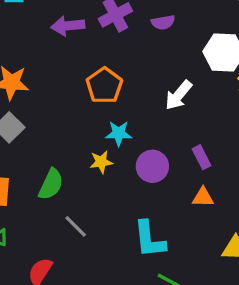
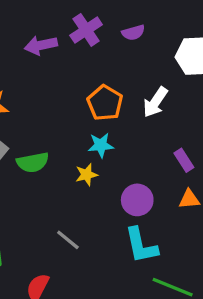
orange pentagon: (104, 86) -> (105, 103), moved
purple circle: (152, 166) -> (137, 200), moved
green semicircle: (51, 184) -> (33, 162), moved, turned 60

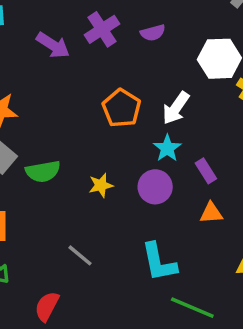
purple arrow: (41, 45) -> (53, 45), turned -136
cyan star: (101, 145) -> (167, 148), moved, turned -30
purple circle: (137, 200) -> (155, 187), moved

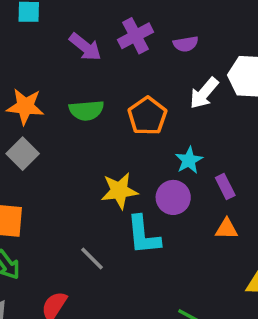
white arrow: (176, 108) -> (204, 93), moved
green semicircle: (43, 171) -> (86, 110), moved
yellow star: (101, 185) -> (119, 191), size x1.5
cyan L-shape: (159, 262) -> (143, 235), moved

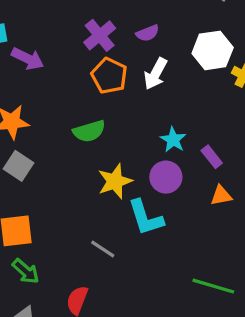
purple arrow: (85, 47) -> (28, 59), moved
white arrow: (204, 93) -> (156, 74), moved
green semicircle: (86, 110) -> (89, 131), moved
orange pentagon: (147, 116) -> (109, 76), moved

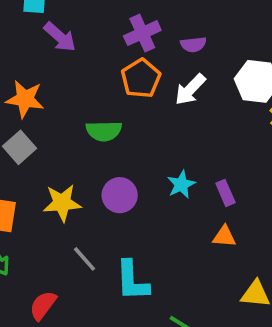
cyan star: (173, 140) -> (181, 184), moved
purple circle: (166, 177) -> (120, 195), moved
yellow star: (115, 181) -> (62, 203), moved
cyan L-shape: (146, 218) -> (132, 281), moved

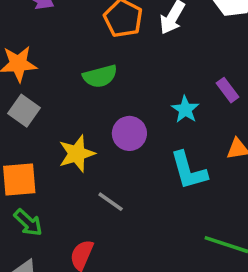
purple rectangle: (225, 193) -> (227, 90), moved
cyan L-shape: (132, 281) -> (189, 171), moved

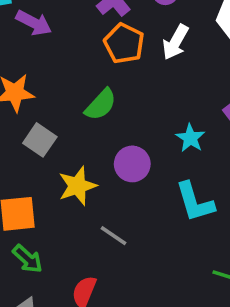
green semicircle: (100, 76) -> (101, 105), turned -32
gray square: (24, 111) -> (40, 140), moved

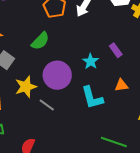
purple circle: (132, 164) -> (57, 75), size x1.4
gray line: (114, 236) -> (47, 105), moved

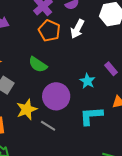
green semicircle: (40, 41) -> (38, 65), turned 84
cyan L-shape: (92, 98) -> (91, 116), turned 105

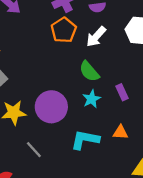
green semicircle: (38, 65) -> (89, 71), moved
gray line: (48, 126) -> (34, 150), moved

